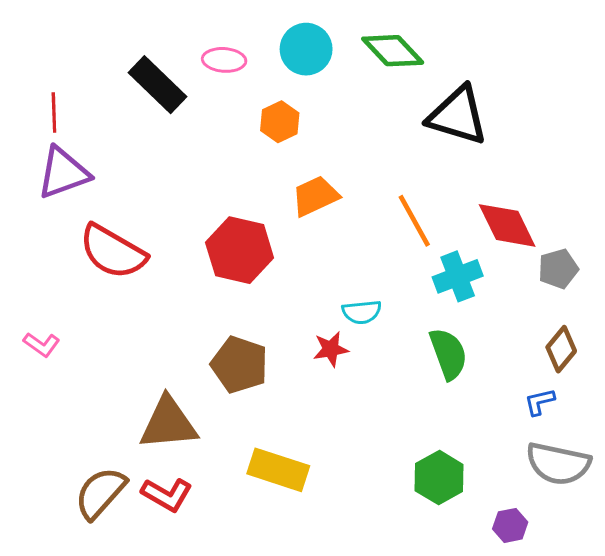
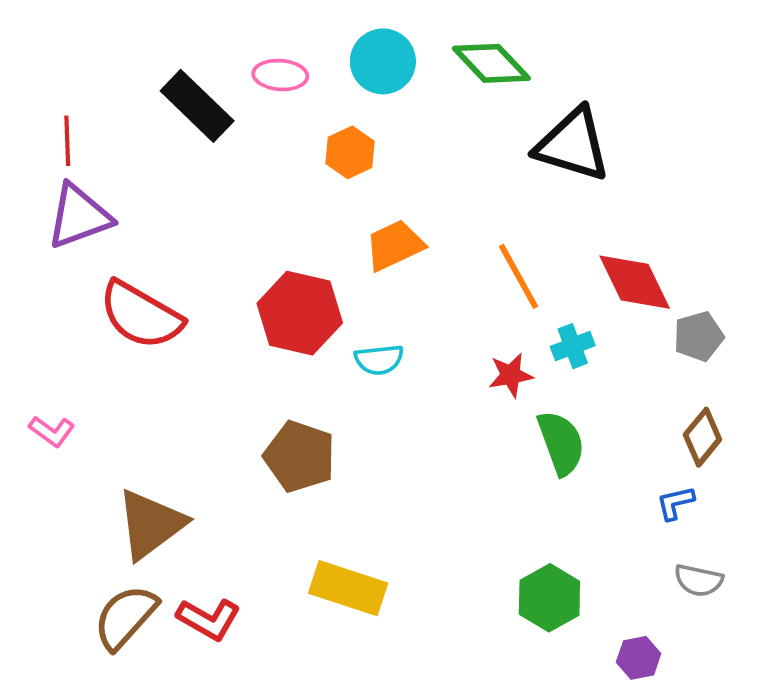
cyan cross: (458, 276) -> (573, 346), size x0.7
cyan semicircle: (362, 312) -> (379, 360), moved
red star: (331, 349) -> (511, 375), moved
brown triangle: (168, 423) -> (151, 524), moved, turned -32
gray semicircle: (558, 464) -> (699, 580), size x0.6

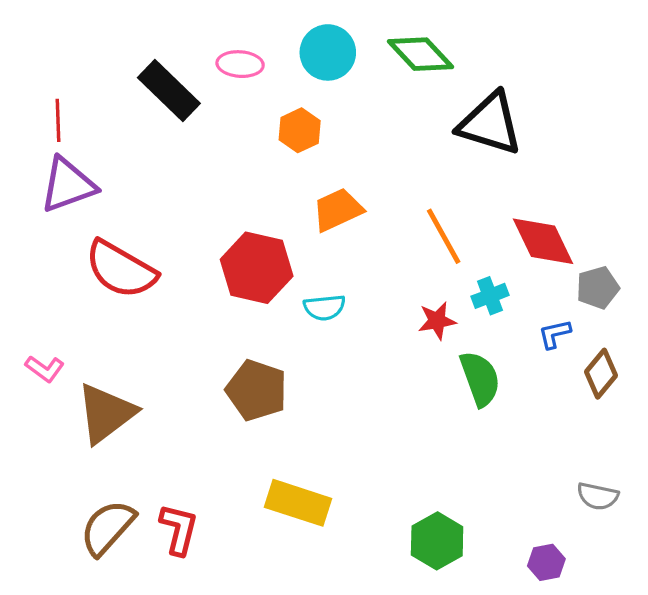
blue L-shape: (675, 503) -> (555, 334), moved
brown triangle: (151, 524) -> (106, 413), moved
green hexagon: (549, 598) -> (437, 541), moved
red L-shape: (209, 619) -> (179, 529), turned -106

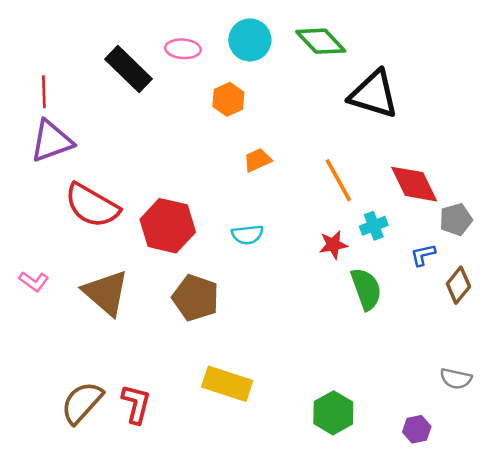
orange trapezoid: (338, 210) -> (257, 160), size x0.7
red hexagon: (257, 268) -> (168, 226), moved
brown triangle: (106, 413) -> (106, 293), moved, turned -42

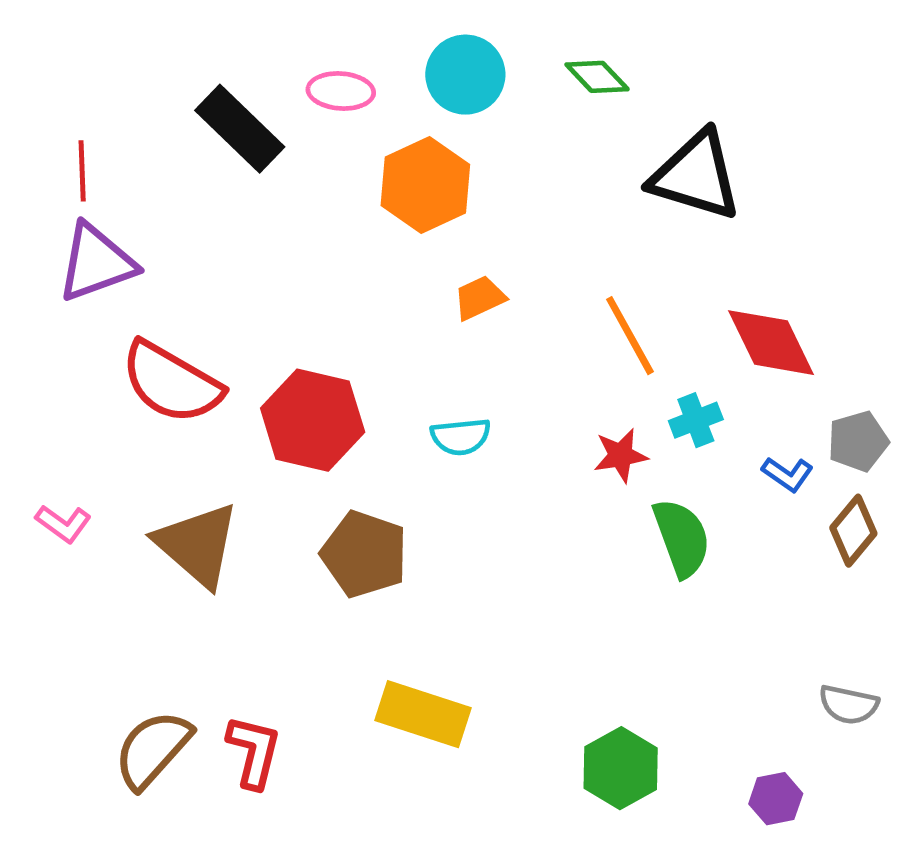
green diamond: (321, 41) -> (597, 77), size x0.7
orange hexagon: (228, 99) -> (425, 185), size x1.5
gray pentagon: (456, 219) -> (858, 441), moved
blue L-shape: (423, 255) -> (787, 474), turned -132

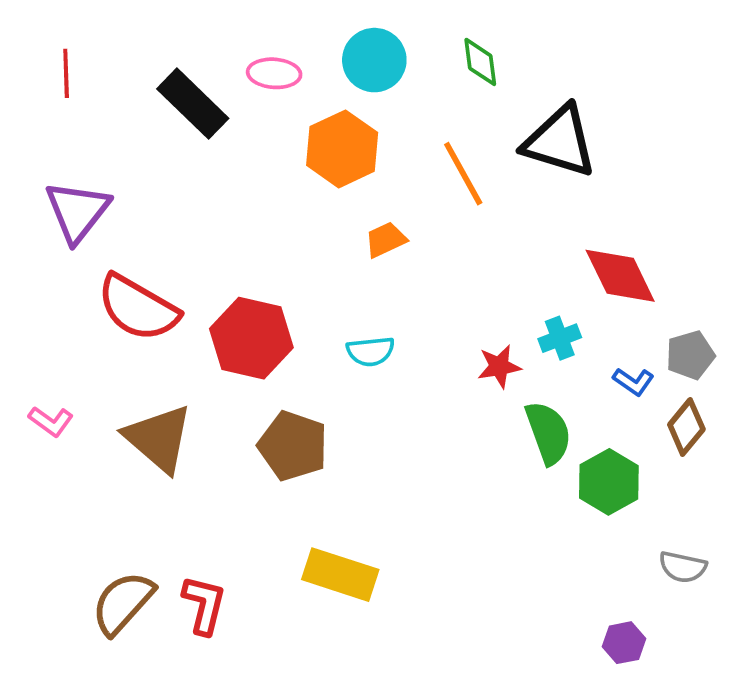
green diamond: (597, 77) -> (480, 62), turned 36
red line: (82, 171) -> (66, 73), moved
purple triangle: (96, 263) -> (77, 211), turned -32
orange line: (630, 336) -> (463, 174), moved
green hexagon: (621, 768) -> (609, 482), moved

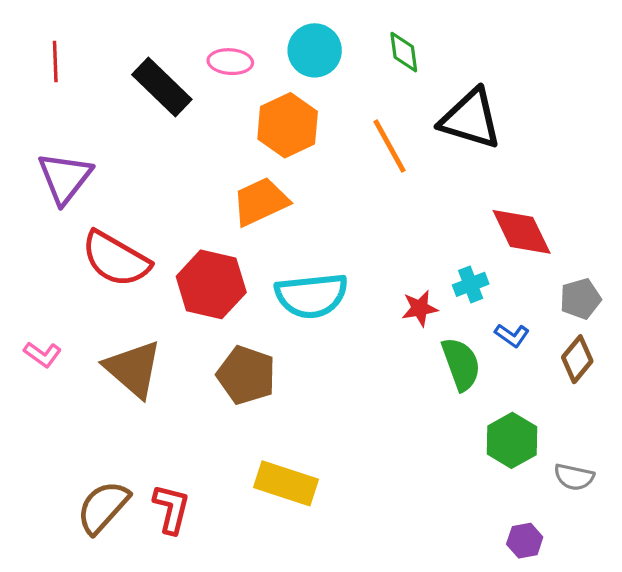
orange trapezoid: (386, 240) -> (261, 202), moved, size x1.6
cyan semicircle: (371, 351) -> (311, 296), size x1.8
blue L-shape: (633, 382) -> (512, 335), moved
green hexagon: (609, 482) -> (512, 440), moved

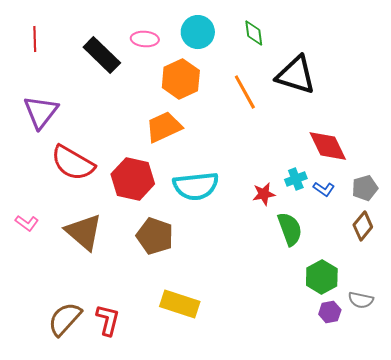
blue L-shape: (512, 335) -> (324, 189), moved
purple hexagon: (525, 541) -> (330, 312), moved

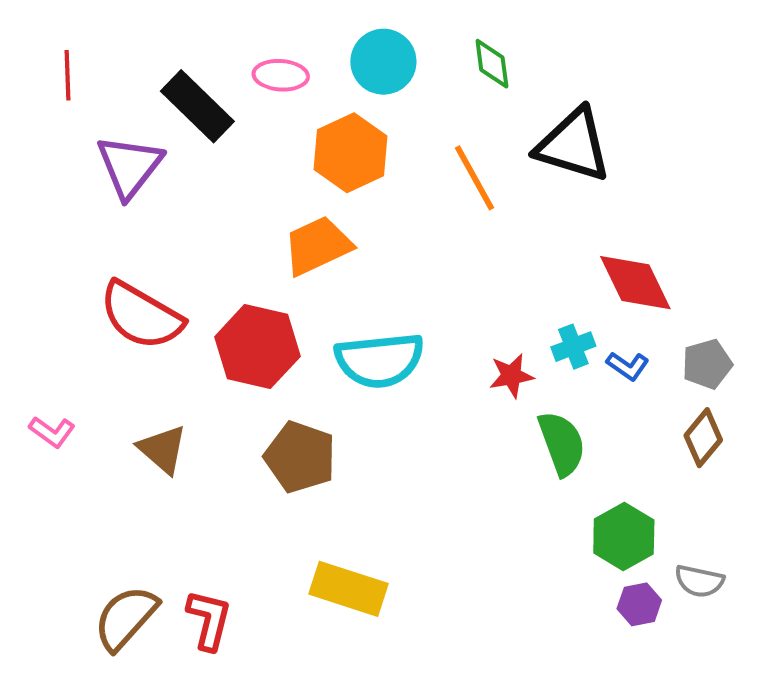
purple triangle: (41, 112) -> (130, 166), moved
brown triangle: (84, 232) -> (162, 449), size x0.7

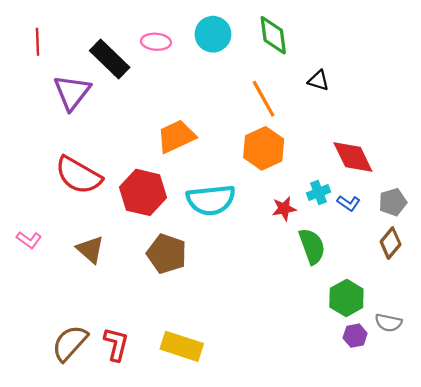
green diamond: (492, 64) -> (273, 35), size x1.4
black triangle: (573, 145) -> (318, 80), size x0.5
orange hexagon: (350, 153) -> (264, 148), moved
yellow rectangle: (349, 589) -> (182, 346), moved

